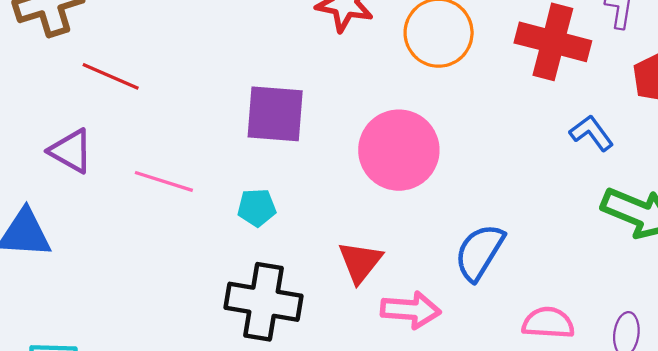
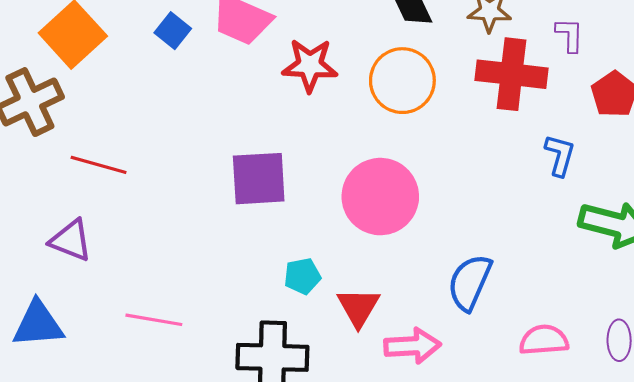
blue L-shape: (591, 133) -> (560, 155), turned 60
pink line: (164, 181) -> (154, 320), moved
cyan pentagon: (257, 208) -> (302, 276), moved

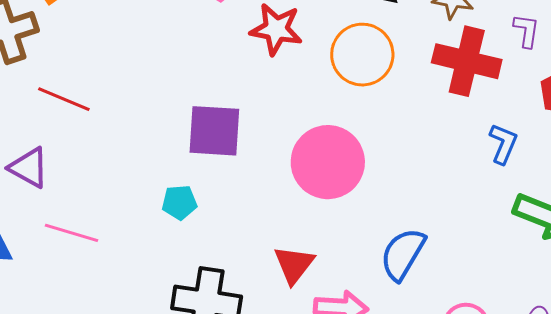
cyan pentagon: (302, 276) -> (179, 202), moved
pink line: (154, 320) -> (72, 233), moved

